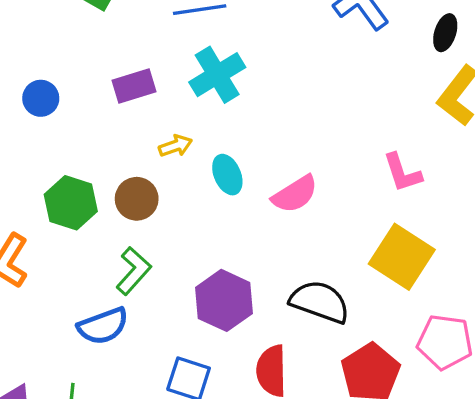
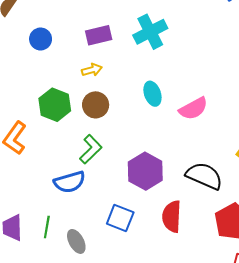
yellow arrow: (175, 146) -> (92, 70), moved

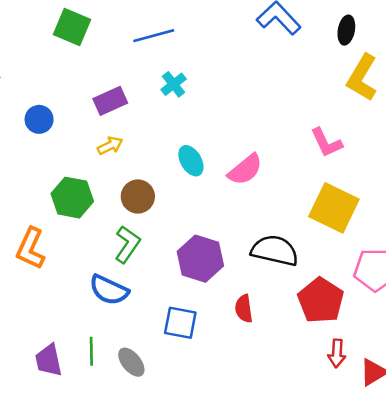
cyan cross: (150, 32) -> (174, 84), size x0.6
brown circle: (96, 105) -> (138, 197), moved
blue semicircle: (70, 182) -> (109, 290), turned 52
red semicircle: (172, 217) -> (244, 309), size x0.7

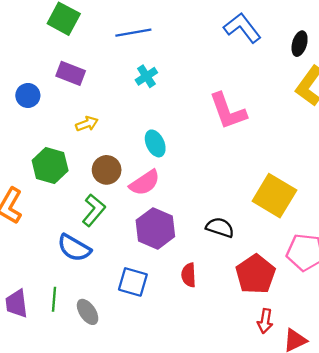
purple rectangle: (110, 101) -> (71, 73), moved, turned 40
pink L-shape: (326, 143) -> (228, 111), moved, size x1.4
pink semicircle: (245, 170) -> (145, 183), moved
black semicircle: (275, 251) -> (220, 227), size x0.7

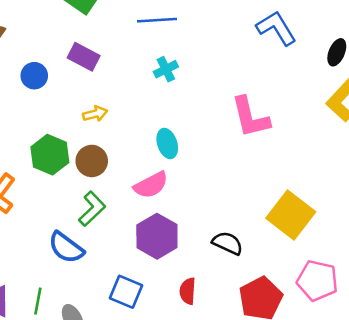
brown circle: (107, 170) -> (92, 161), moved

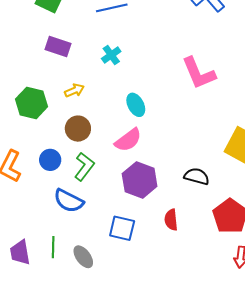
cyan cross: (166, 69) -> (111, 55), moved
blue circle: (34, 76) -> (50, 160), moved
green hexagon: (50, 155) -> (32, 103), moved

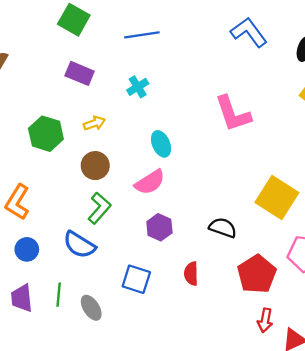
blue circle: (50, 160) -> (27, 249), moved
purple hexagon: (140, 180) -> (159, 227), size x0.7

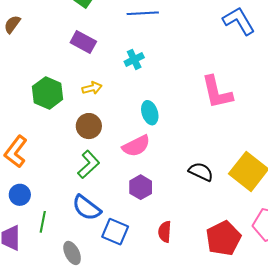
black semicircle: (223, 228) -> (201, 172), moved
blue semicircle: (79, 245) -> (87, 208), moved
green line: (59, 295) -> (43, 222), moved

